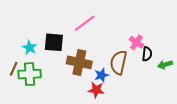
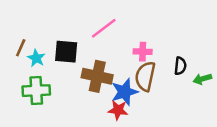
pink cross: (136, 42) -> (143, 52), moved, turned -32
brown line: (14, 69) -> (21, 48), moved
blue star: (102, 75) -> (124, 92), size x1.5

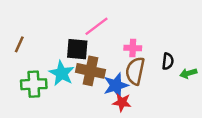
black square: (66, 52) -> (77, 49), moved
cyan star: (36, 58) -> (62, 73), moved, size x1.5
red star: (118, 110) -> (122, 102), moved

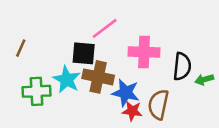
pink cross: (133, 48) -> (144, 52), size x1.6
black semicircle: (168, 61) -> (182, 66), size x1.5
brown semicircle: (135, 71) -> (158, 104), moved
blue star: (116, 85) -> (126, 93), turned 30

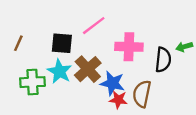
black square: (84, 53) -> (62, 43), moved
brown cross: (98, 77) -> (88, 69), turned 36
green arrow: (204, 80) -> (184, 47), moved

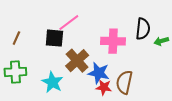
pink line: (94, 26) -> (69, 23), moved
black semicircle: (163, 60) -> (143, 29), moved
cyan star: (60, 71) -> (52, 82), moved
green cross: (33, 82) -> (15, 72), moved

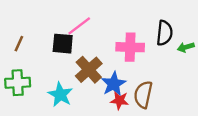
blue star: (99, 73) -> (114, 84), turned 30

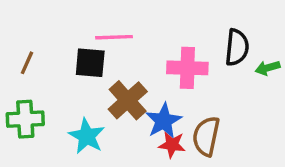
pink line: (79, 26) -> (114, 37), turned 35

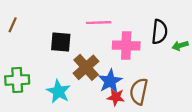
pink line: (114, 37) -> (99, 23), moved
brown line: (27, 63) -> (13, 25), moved

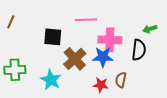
black semicircle: (159, 32) -> (139, 50), moved
green arrow: (180, 46) -> (150, 29), moved
blue star: (110, 81) -> (103, 57), moved, turned 30
brown semicircle: (139, 91) -> (121, 80), size x0.7

